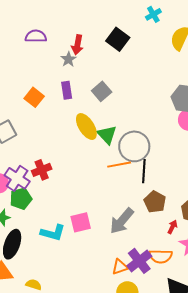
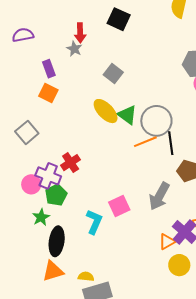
purple semicircle: (36, 36) -> (23, 35), moved
purple rectangle: (67, 90) -> (49, 69), moved
cyan L-shape: (53, 233) -> (94, 222), turned -70

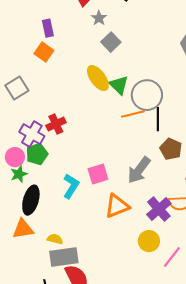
gray star: (74, 49) -> (99, 18), moved
pink circle: (31, 184) -> (15, 157), moved
orange triangle: (167, 242) -> (117, 206), moved, size x1.5

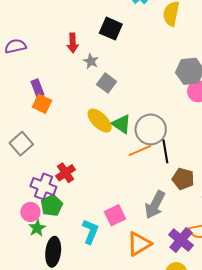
purple rectangle: (48, 28) -> (38, 88), moved

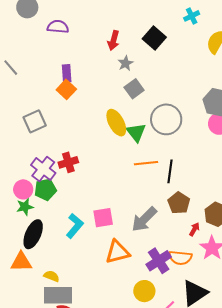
gray circle: (151, 129) -> (166, 119), moved

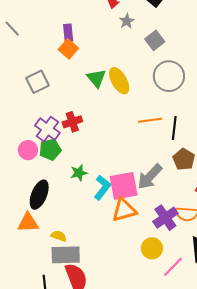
gray square: (134, 89) -> (155, 40), moved
green triangle: (136, 132) -> (96, 78), moved
green star: (25, 207) -> (79, 173), moved
pink square: (103, 218) -> (124, 186), moved, size x1.4
cyan L-shape: (75, 226) -> (102, 187), moved

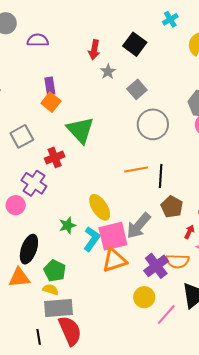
green triangle: (96, 78) -> (80, 130), size x1.4
yellow ellipse: (119, 81) -> (100, 207), moved
red cross: (72, 122) -> (55, 157), moved
green pentagon: (50, 150) -> (55, 271), moved, turned -30

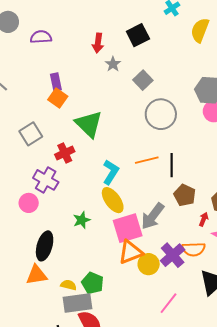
black square: (135, 44) -> (138, 35), turned 30
cyan L-shape: (92, 239) -> (111, 172), moved
green pentagon: (55, 271) -> (93, 283), moved
yellow circle: (144, 297) -> (149, 264), moved
pink line: (166, 315) -> (168, 303), moved

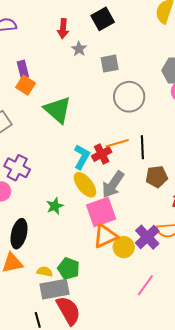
gray square: (143, 80) -> (110, 64), turned 36
red cross: (65, 153) -> (102, 154), moved
brown pentagon: (185, 195) -> (157, 177), turned -30
gray arrow: (153, 216) -> (113, 185), moved

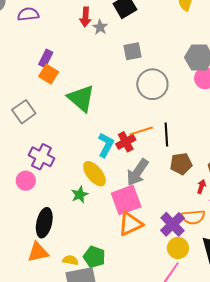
gray star: (79, 49) -> (100, 27), moved
purple rectangle: (23, 69) -> (46, 58), turned 42
yellow ellipse: (85, 185) -> (94, 174), moved
yellow circle: (124, 247) -> (178, 248), moved

